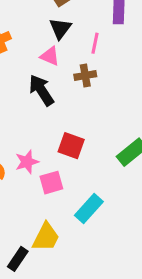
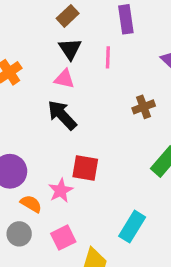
brown cross: (85, 76) -> (144, 107), moved
red square: (71, 146) -> (85, 168), moved
pink square: (51, 183) -> (63, 238), moved

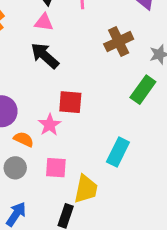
brown cross: (144, 107) -> (119, 42), size x1.4
pink square: (63, 238) -> (56, 168), turned 35

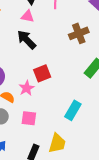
red square: (70, 102) -> (42, 73), turned -30
yellow trapezoid: (86, 189) -> (57, 143), moved

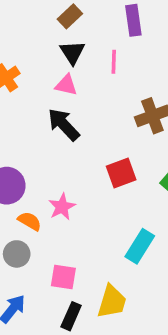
red square: (42, 73) -> (121, 173), moved
pink square: (29, 118) -> (63, 277), moved

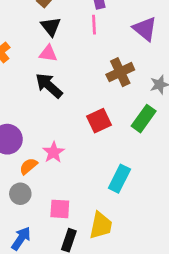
pink line: (114, 62) -> (94, 25), moved
orange semicircle: (30, 221) -> (28, 166), turned -66

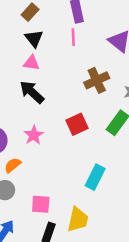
pink star: (54, 152) -> (34, 135), moved

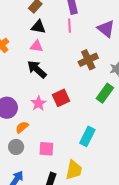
black triangle: (34, 38) -> (38, 27), turned -42
red square: (77, 124) -> (61, 98), moved
pink square: (41, 204) -> (46, 149), moved

